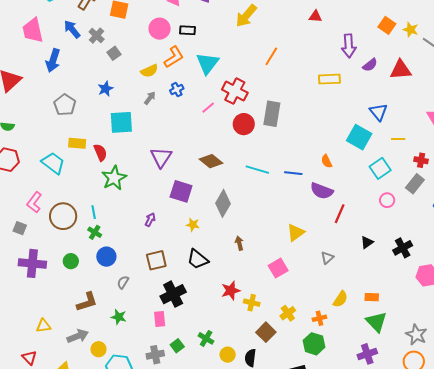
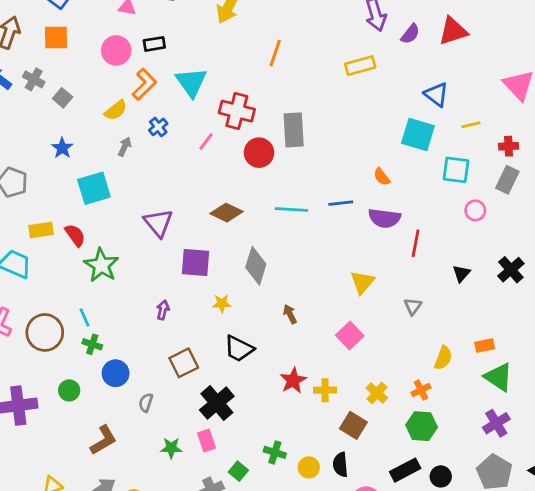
cyan square: (380, 168) -> (456, 170), turned -35
green star: (119, 317) -> (171, 448), moved

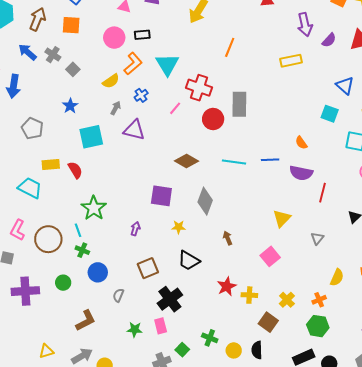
cyan square: (418, 134) -> (330, 114), size x0.7
purple triangle: (158, 223) -> (134, 130), moved, turned -40
green star: (101, 265) -> (94, 208), moved

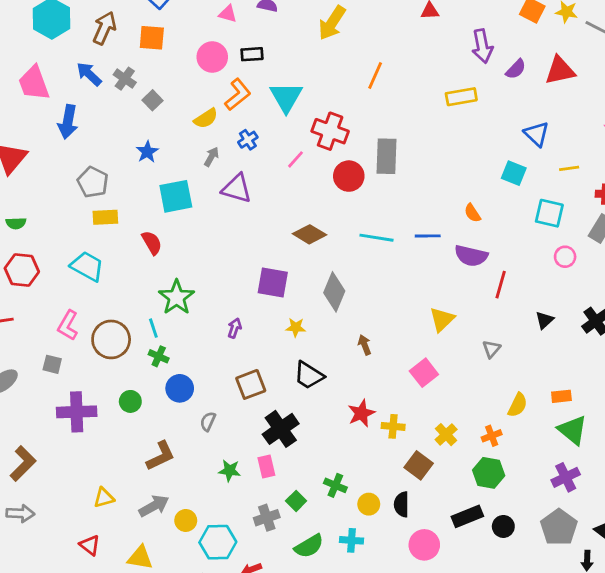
yellow rectangle: (51, 164) -> (105, 217), moved

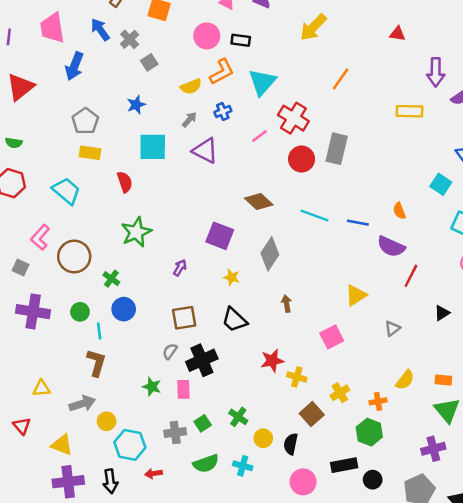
cyan line: (153, 328) -> (99, 331), moved
gray semicircle: (208, 421) -> (170, 351), moved
brown L-shape: (161, 456) -> (96, 363), turned -60

